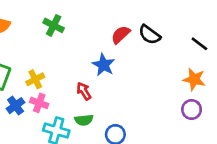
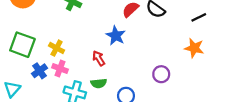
black line: (199, 44) -> (199, 17), turned -63
yellow cross: (35, 79) -> (57, 48), turned -35
purple circle: (192, 110) -> (161, 74), moved

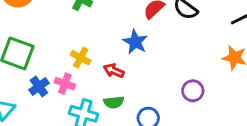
yellow cross: (57, 48) -> (81, 58), moved
red arrow: (99, 58) -> (114, 71), turned -35

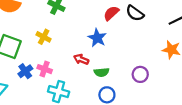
yellow cross: (81, 58) -> (44, 37), moved
green semicircle: (114, 102) -> (102, 72), moved

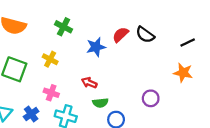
blue star: (97, 38) -> (96, 47), moved, turned 30
blue cross: (25, 71) -> (31, 114), moved
green semicircle: (102, 72) -> (100, 103), moved

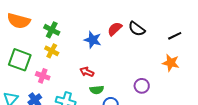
green cross: (64, 27) -> (52, 30), moved
blue star: (96, 47) -> (93, 40), turned 30
pink cross: (51, 93) -> (43, 76), moved

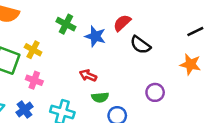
black semicircle: (137, 29) -> (140, 45), moved
green cross: (52, 30) -> (66, 24), moved
yellow cross: (52, 51) -> (33, 50), moved

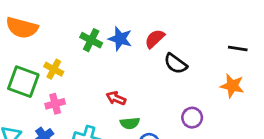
black line: (195, 31) -> (238, 48), turned 35
blue star: (95, 36) -> (120, 39), moved
pink cross: (34, 80) -> (55, 104), turned -35

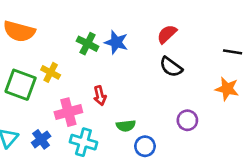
red semicircle: (155, 39) -> (167, 34), moved
red arrow: (116, 98) -> (100, 96), moved, turned -126
pink cross: (55, 104) -> (68, 112), moved, size x1.4

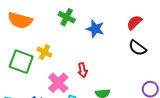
green cross: (88, 44) -> (67, 17), moved
pink cross: (68, 112) -> (58, 83), turned -30

